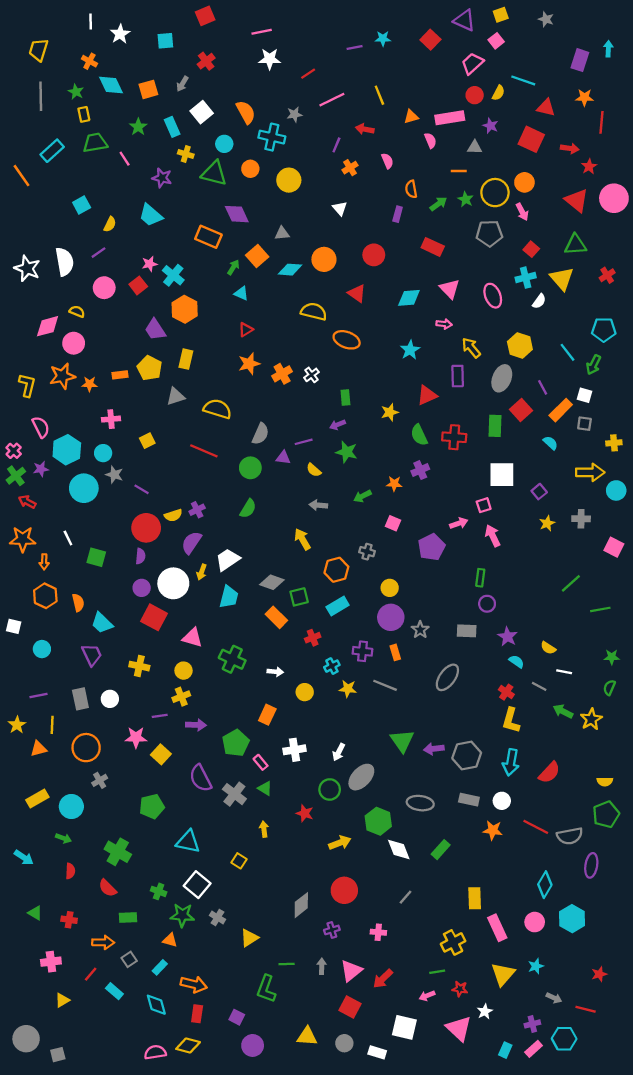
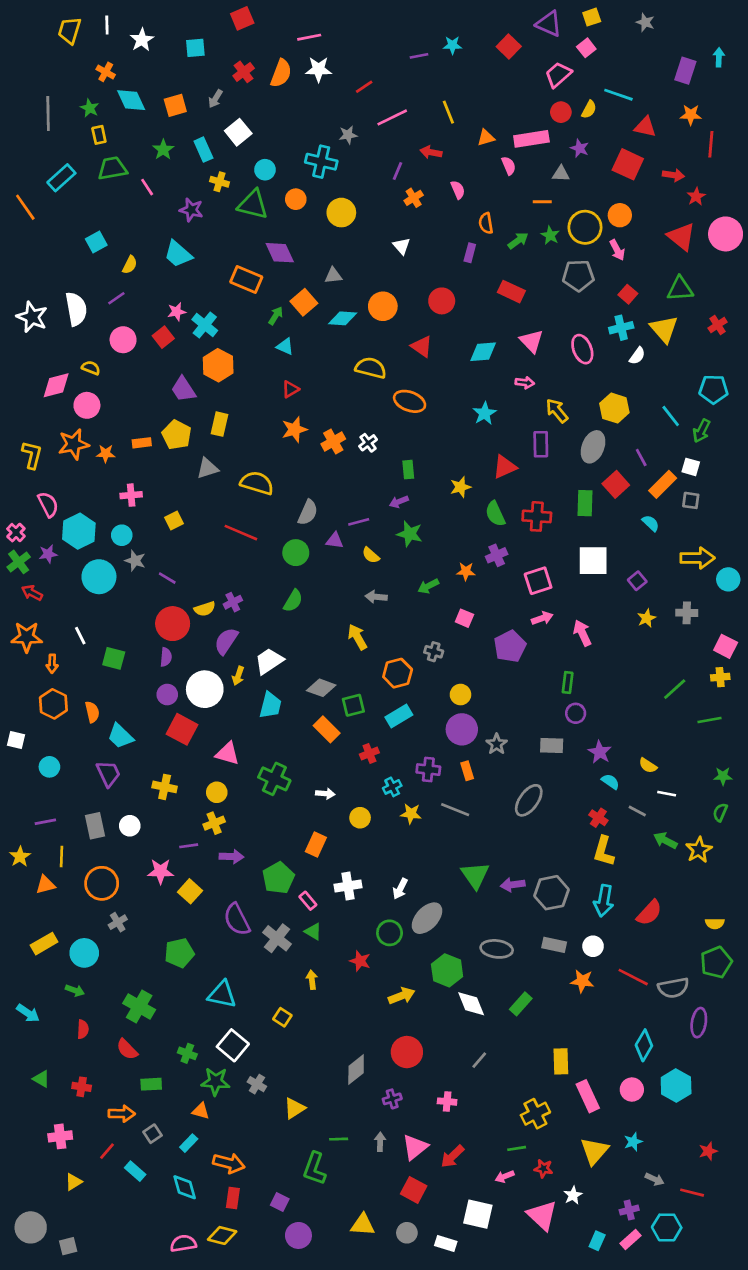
yellow trapezoid: (39, 50) -> (70, 30), moved
orange semicircle: (246, 112) -> (281, 73), moved, turned 50
yellow cross: (614, 443) -> (720, 677), moved
pink square: (484, 505) -> (538, 581), moved, size x1.5

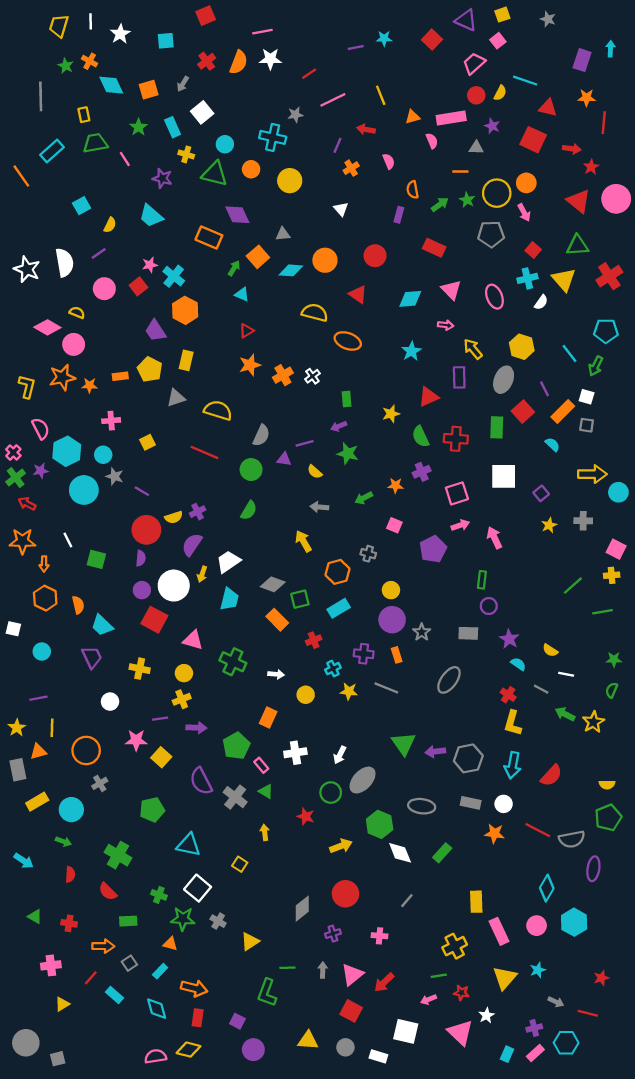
green star: (90, 108) -> (66, 66), moved
red cross: (718, 325) -> (609, 276), size x1.6
pink diamond: (56, 385) -> (47, 327), turned 45
gray rectangle: (95, 826) -> (18, 770), moved

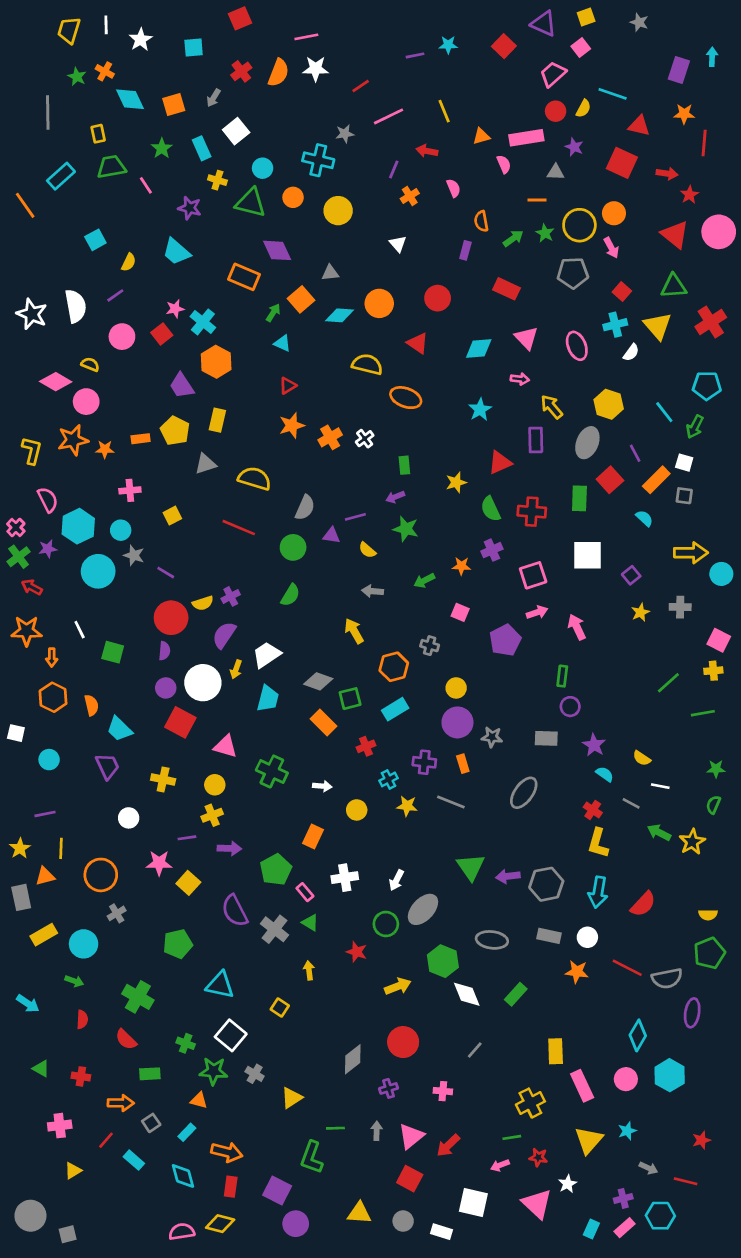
gray star: (422, 632) -> (492, 737), turned -30
purple square: (237, 1021) -> (277, 1191), size x1.5

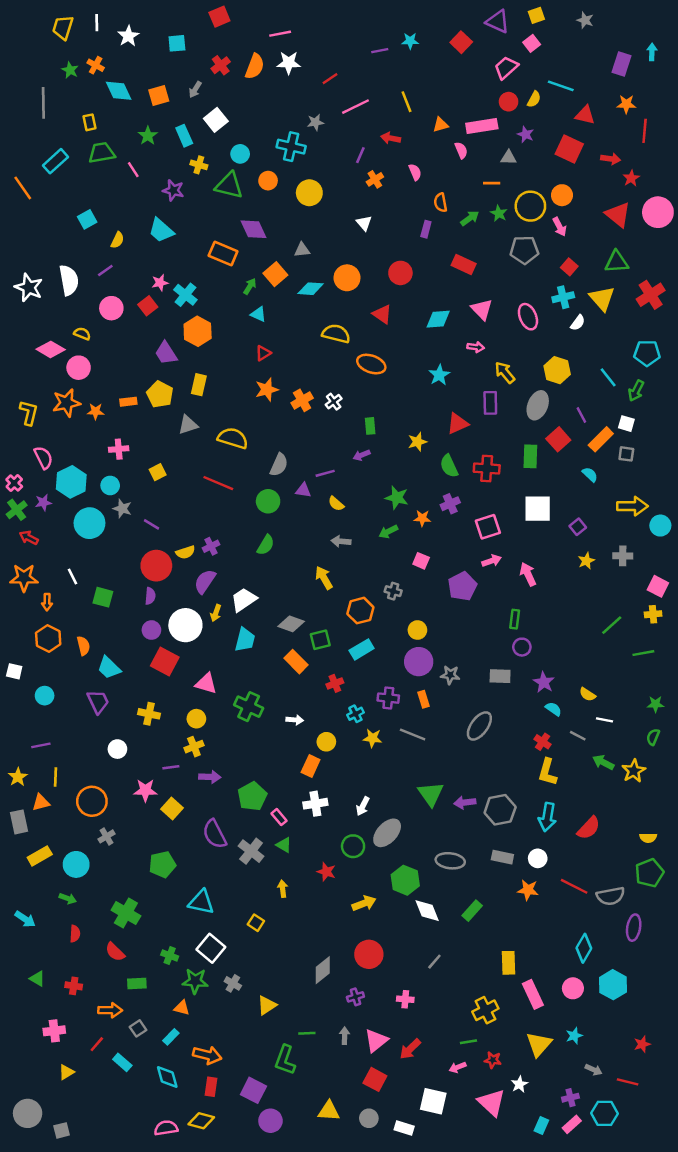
green star: (406, 529) -> (397, 498), moved
orange rectangle: (313, 836) -> (311, 766), moved

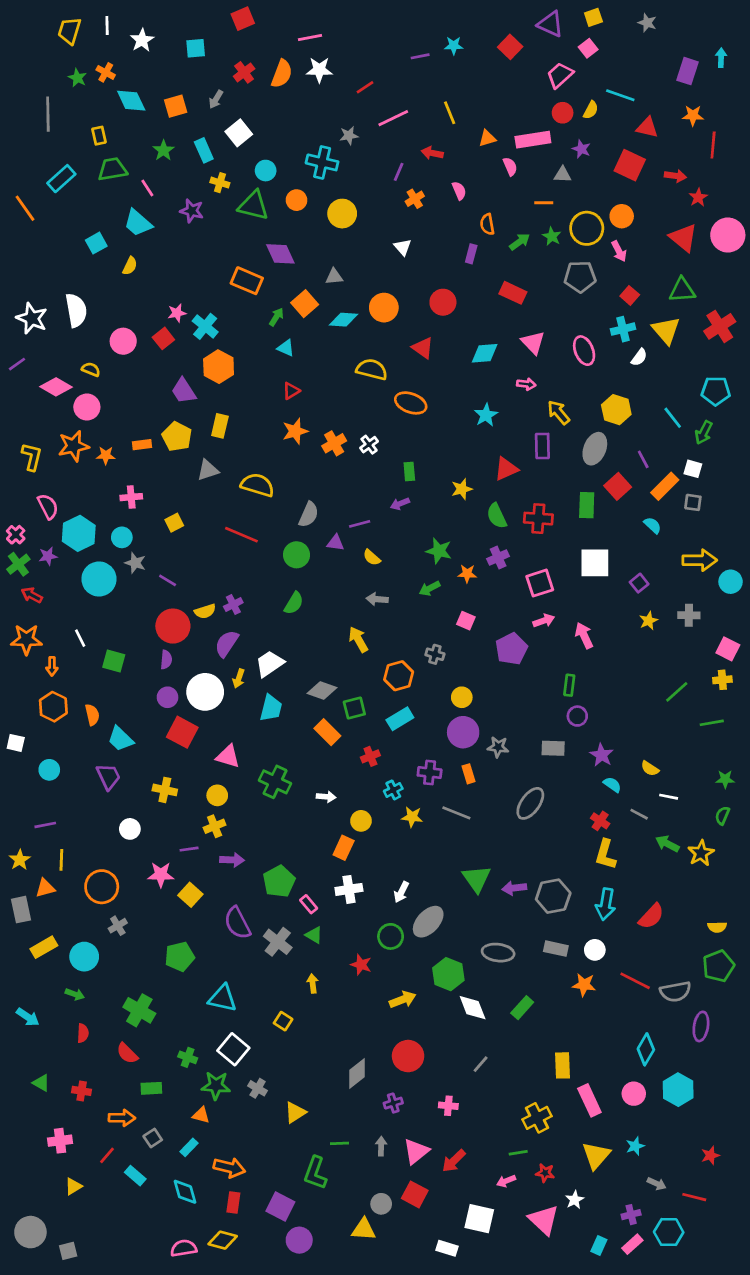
cyan trapezoid: (161, 230) -> (138, 223), moved
purple line: (105, 270) -> (17, 364), moved
gray circle: (369, 1118) -> (381, 1204), moved

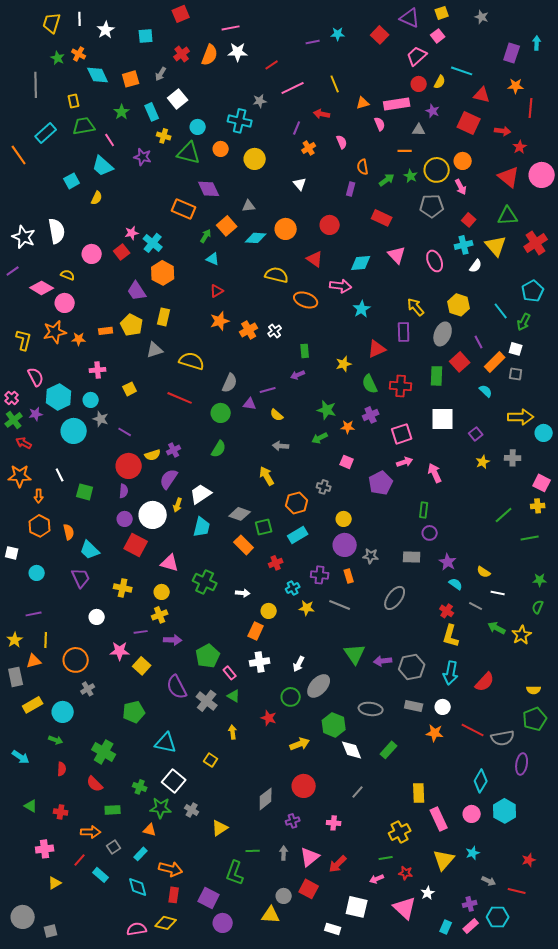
pink arrow: (526, 384) -> (341, 286), moved, size x1.5
cyan pentagon: (716, 391) -> (533, 291), turned -30

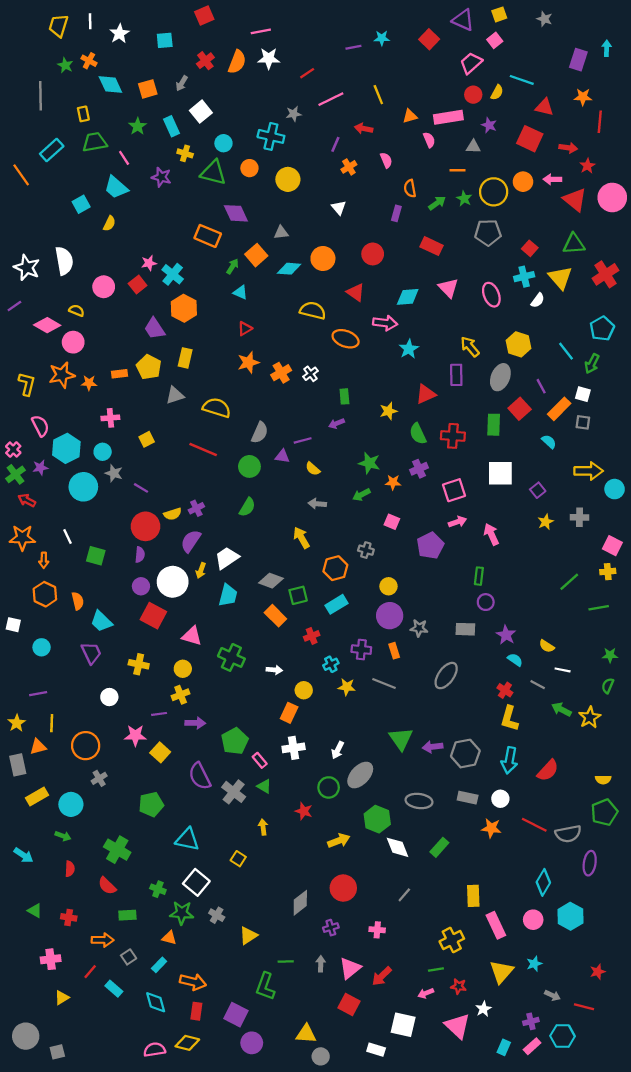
pink arrow: (461, 187) -> (552, 179), moved, turned 119
gray circle: (284, 896) -> (321, 1056), moved

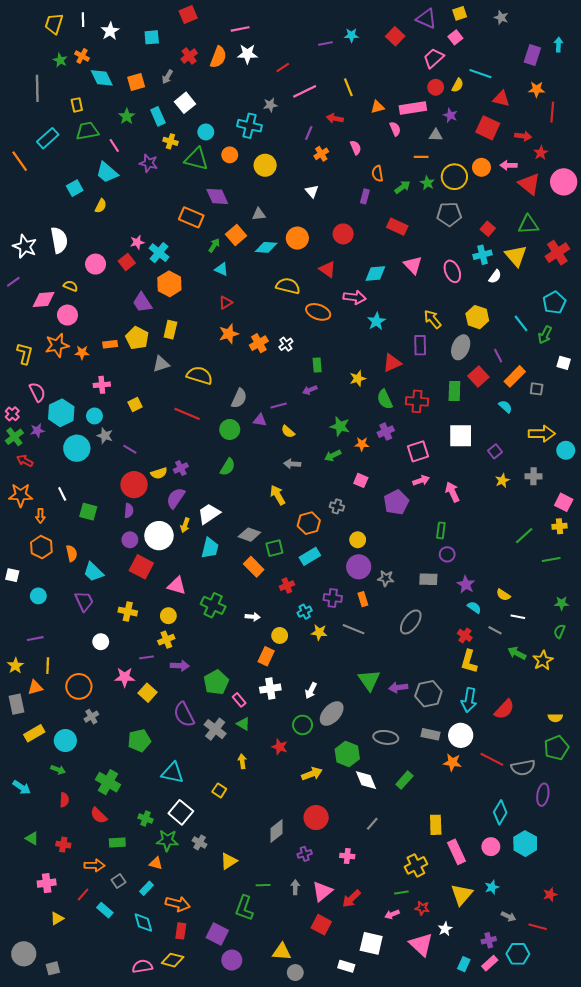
pink diamond: (47, 325) -> (44, 299), turned -35
white square: (583, 394) -> (564, 363), moved
white circle: (500, 799) -> (461, 735), size x1.5

